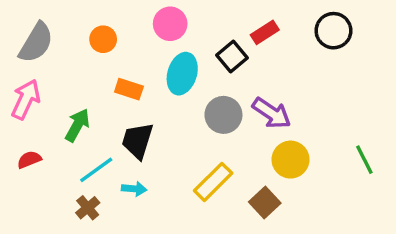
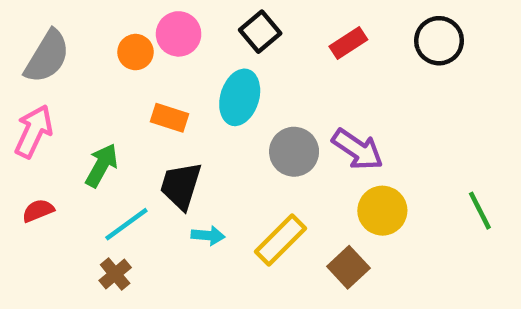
pink circle: (170, 24) -> (179, 34), moved
black square: (232, 56) -> (260, 32), moved
cyan arrow: (134, 189) -> (208, 236), moved

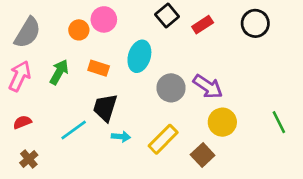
black square: (260, 32) -> (167, 15), moved
green arrow: (102, 165) -> (59, 72), moved
brown cross: (115, 274) -> (29, 159), moved

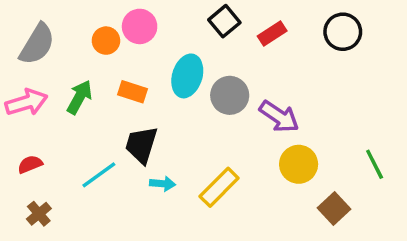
pink arrow: (20, 76) -> (26, 102), turned 48
gray circle: (171, 88) -> (230, 95), moved
brown square: (203, 155) -> (334, 208), moved

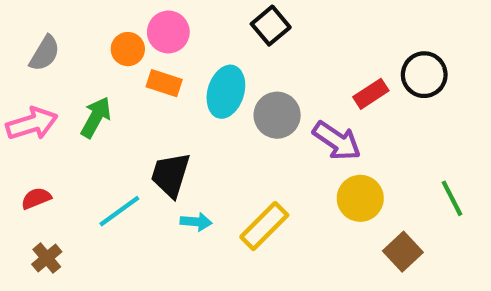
black circle: (343, 32) -> (424, 75), moved
red rectangle: (272, 34) -> (371, 94), moved
gray semicircle: (37, 44) -> (45, 53), size x0.7
orange rectangle: (132, 92) -> (164, 83), moved

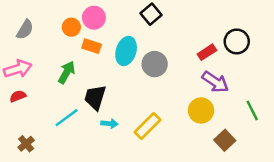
green arrow: (96, 117) -> (67, 72), moved
purple arrow: (337, 141) -> (215, 82), moved
red semicircle: (36, 198) -> (18, 96), moved

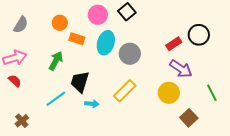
pink circle: (94, 18) -> (98, 15), moved
red semicircle: (18, 96) -> (15, 81), turned 64
yellow rectangle: (147, 126) -> (125, 91), moved

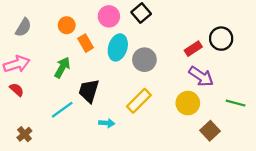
orange rectangle: (77, 39) -> (86, 43), turned 42
green line: (212, 93) -> (236, 103), turned -48
cyan arrow: (92, 104) -> (107, 123), moved

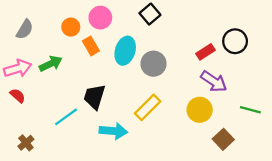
pink circle: (109, 16) -> (100, 18), moved
green arrow: (62, 67) -> (51, 64), moved, turned 35
cyan arrow: (107, 123) -> (113, 131), size x1.6

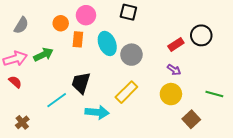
black square: (150, 14) -> (128, 12), turned -36
orange rectangle: (91, 46) -> (78, 39), turned 35
cyan ellipse: (125, 51) -> (107, 43), turned -40
purple arrow: (214, 81) -> (174, 70), moved, size x0.6

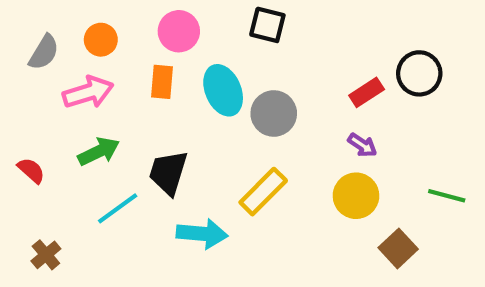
orange circle: (61, 23) -> (101, 40), moved
green arrow: (43, 55) -> (99, 151), moved
pink arrow: (15, 59) -> (88, 92), moved

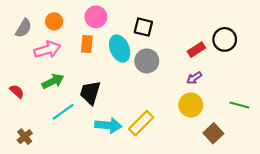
black square: (267, 25) -> (143, 27), moved
purple arrow: (362, 145) -> (194, 78), turned 112
yellow rectangle: (263, 192) -> (141, 123), moved

